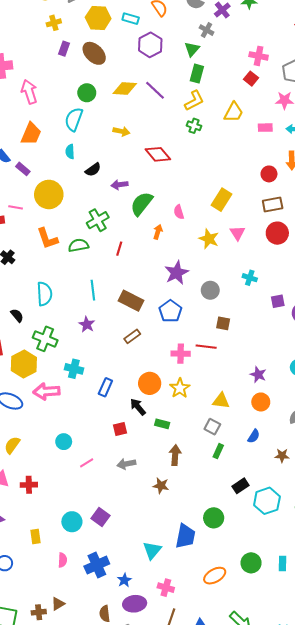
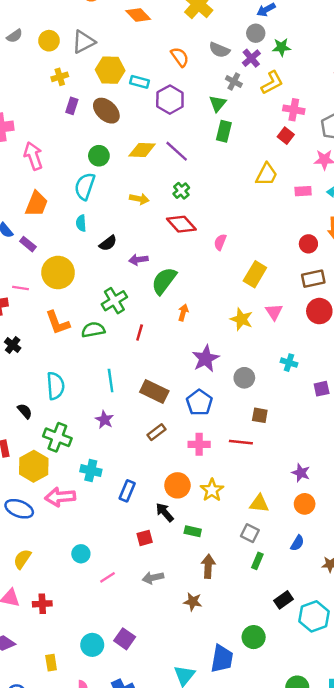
cyan rectangle: (131, 19) -> (140, 82), moved
yellow L-shape: (194, 101) -> (272, 83), moved
green cross: (194, 126) -> (181, 191), moved, turned 32
pink semicircle: (179, 212) -> (220, 242), moved, turned 40
pink cross: (181, 354) -> (199, 444), moved

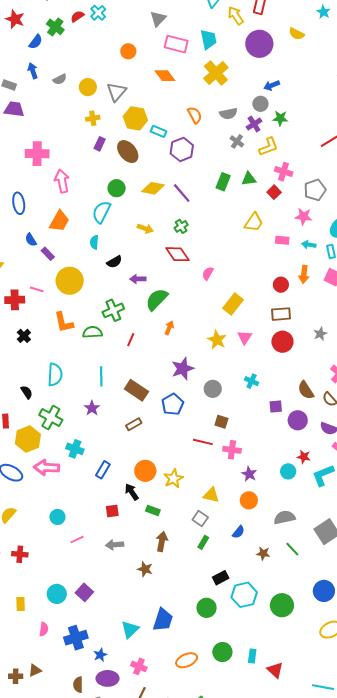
gray triangle: (84, 42) -> (116, 92), turned -30
gray semicircle: (219, 50) -> (228, 114), turned -42
green triangle: (218, 104) -> (249, 179), moved, turned 35
pink cross: (199, 444) -> (232, 450), moved
green circle: (254, 637) -> (207, 608), moved

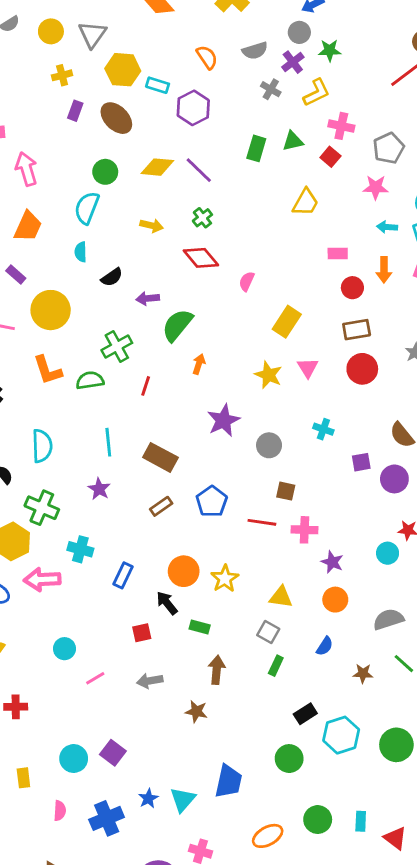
pink rectangle: (282, 240) -> (338, 254), moved
blue pentagon: (173, 404) -> (212, 501), moved
blue star: (100, 655) -> (148, 798), moved

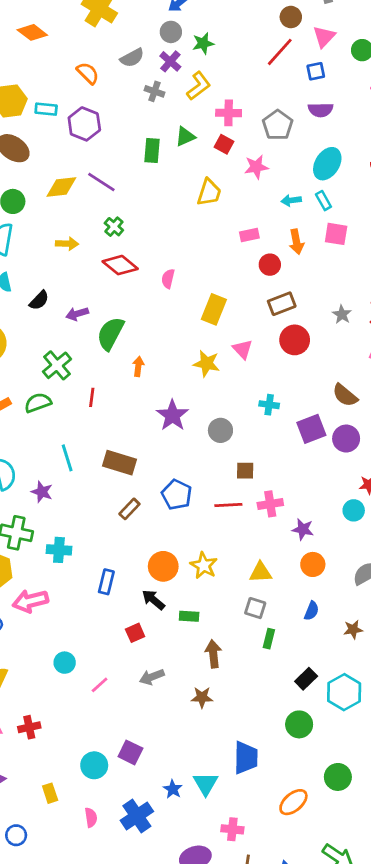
pink star: (376, 187) -> (256, 167), moved
purple square: (361, 462) -> (311, 429), size x1.5
purple star: (99, 489) -> (42, 492), moved
cyan cross: (80, 549) -> (59, 550), moved

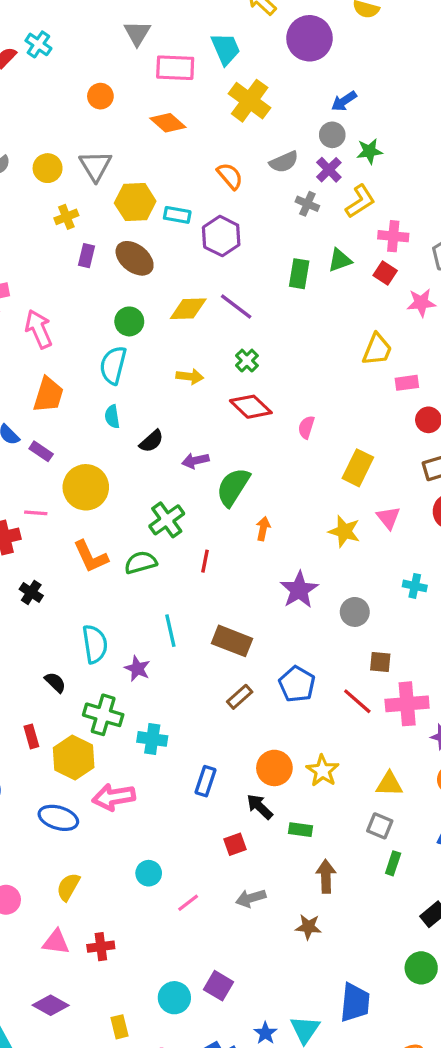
yellow trapezoid: (209, 192) -> (377, 349), moved
pink cross: (270, 504) -> (407, 704), size x1.4
red line: (228, 505) -> (357, 701), turned 40

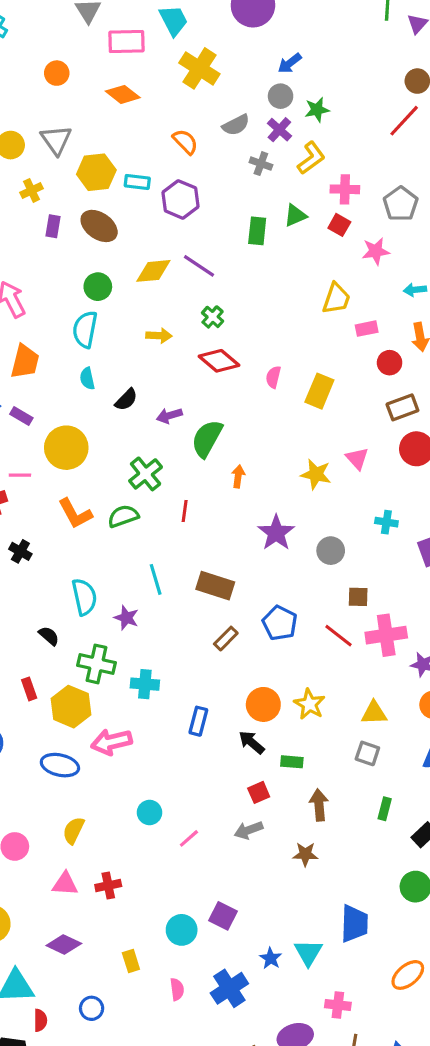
yellow rectangle: (358, 468) -> (319, 391), moved
red square: (235, 844) -> (259, 792), moved
green rectangle: (393, 863) -> (385, 809), moved

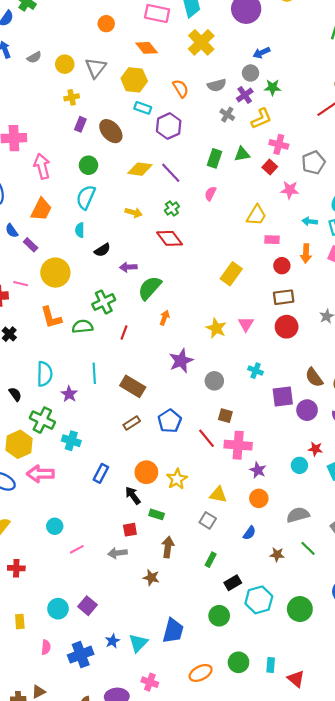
yellow hexagon: (96, 172) -> (134, 80), moved
green circle: (98, 287) -> (88, 165), moved
pink semicircle: (273, 377) -> (210, 194), moved

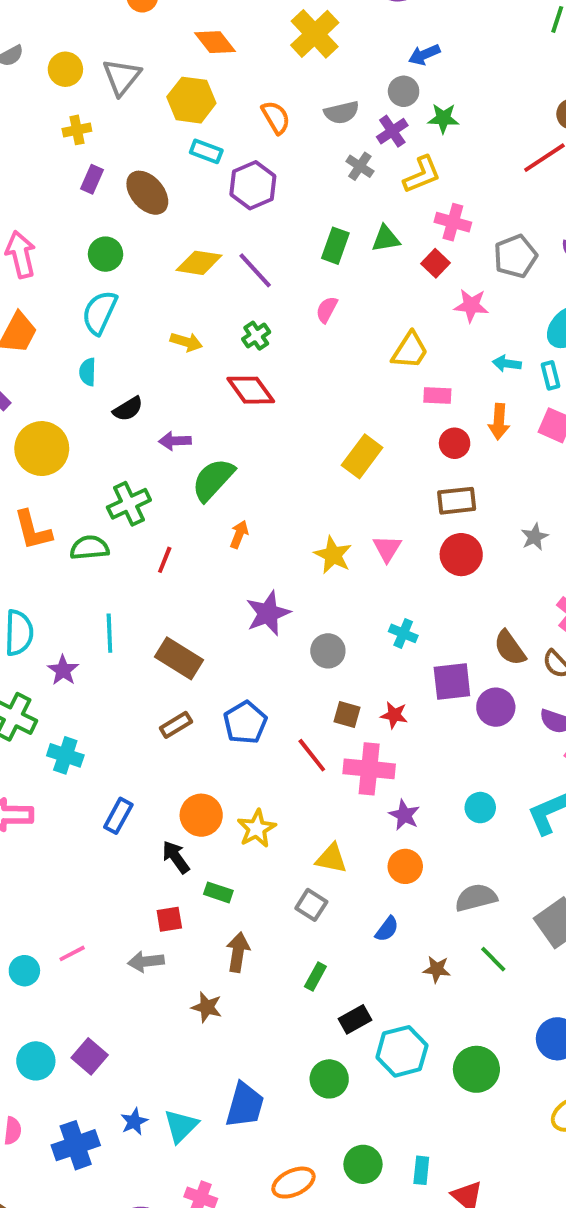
red star: (315, 449) -> (394, 715), moved
cyan circle: (55, 526) -> (24, 971), moved

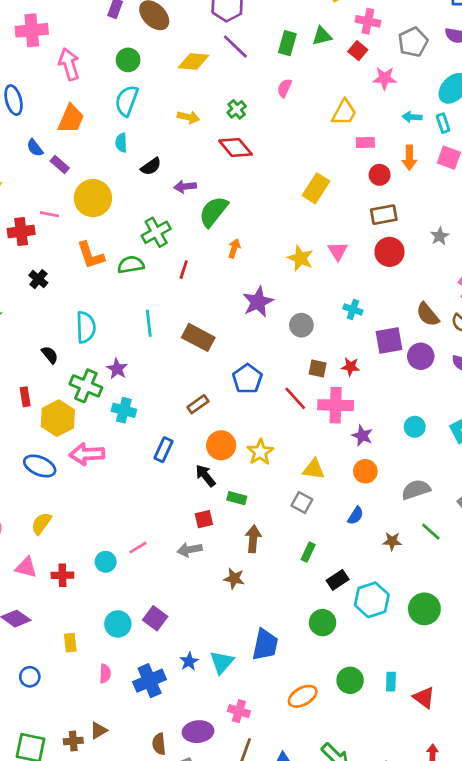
purple line: (255, 270) -> (235, 47), moved
purple star: (63, 670) -> (117, 369), moved
brown rectangle: (176, 725) -> (198, 404), moved

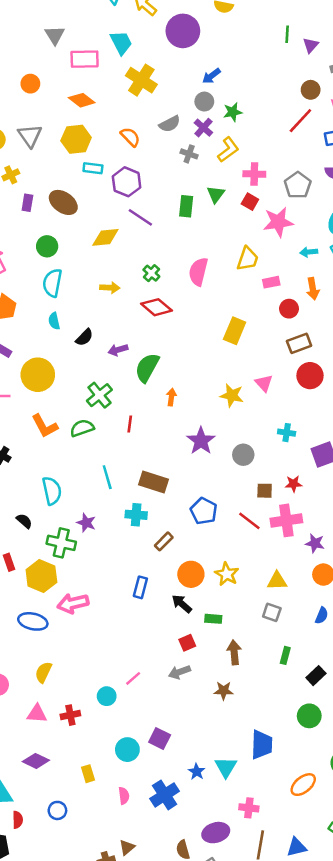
green triangle: (322, 36) -> (216, 194), turned -30
pink star: (385, 78) -> (278, 222), size x1.4
pink semicircle: (284, 88) -> (198, 272), moved, size x1.6
cyan cross: (124, 410) -> (136, 515), moved

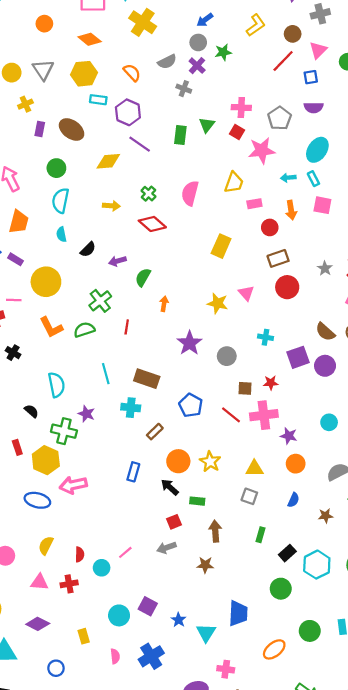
yellow L-shape: (228, 150) -> (256, 25), moved
green semicircle: (147, 368) -> (143, 277), size x0.7
blue star: (197, 772) -> (179, 620), moved
red semicircle: (18, 820) -> (80, 554), moved

